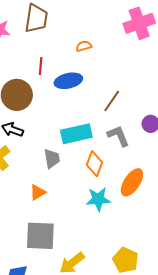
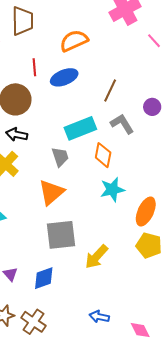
orange semicircle: (84, 46) -> (74, 41), size x1.8
orange ellipse: (132, 182) -> (146, 212), moved
orange triangle: (38, 192) -> (51, 192), size x1.6

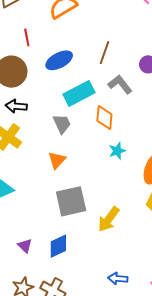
blue ellipse: (64, 77) -> (59, 60), moved
cyan star: (112, 190) -> (117, 151), size x0.7
orange triangle: (51, 192) -> (57, 160), size x0.7

